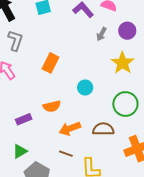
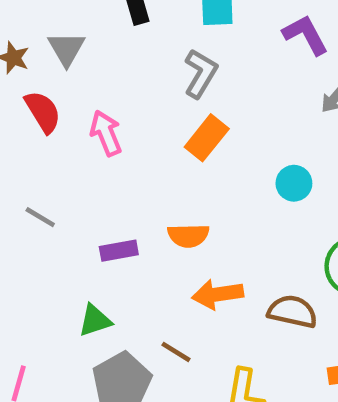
gray L-shape: (15, 40) -> (201, 73), moved
cyan circle: (85, 87) -> (294, 183), moved
brown line: (66, 154) -> (176, 352), moved

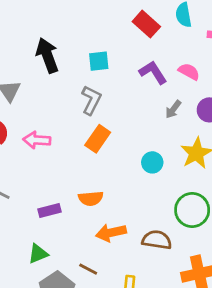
pink arrow: (106, 133) -> (37, 140), turned -60

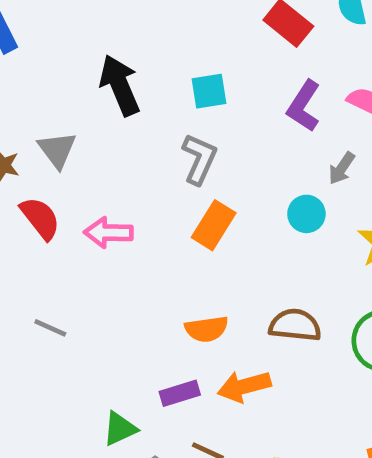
purple L-shape: (153, 72) -> (304, 106), turned -112
cyan circle: (152, 162) -> (306, 214), moved
purple rectangle: (49, 210) -> (180, 393), moved
brown semicircle: (157, 240) -> (295, 325), moved

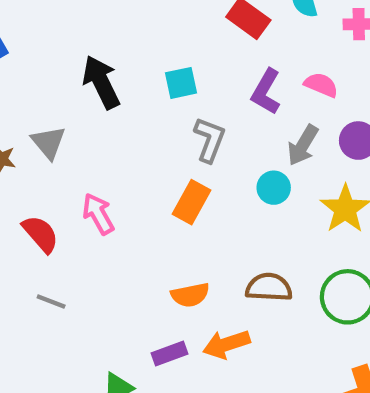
gray L-shape: (199, 159) -> (210, 140), moved
gray arrow: (342, 168) -> (303, 145), size x1.4
red semicircle: (40, 218) -> (40, 234), moved
pink arrow: (109, 233) -> (98, 214), turned 63

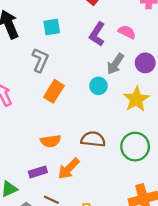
gray L-shape: (210, 140) -> (40, 60), moved
orange arrow: (226, 344) -> (69, 169), turned -30

